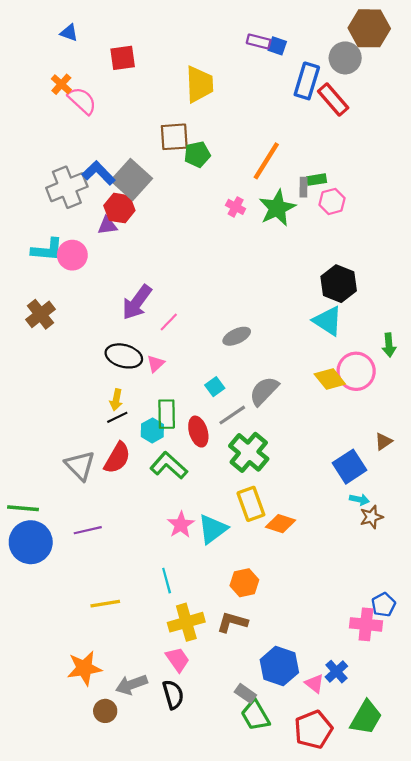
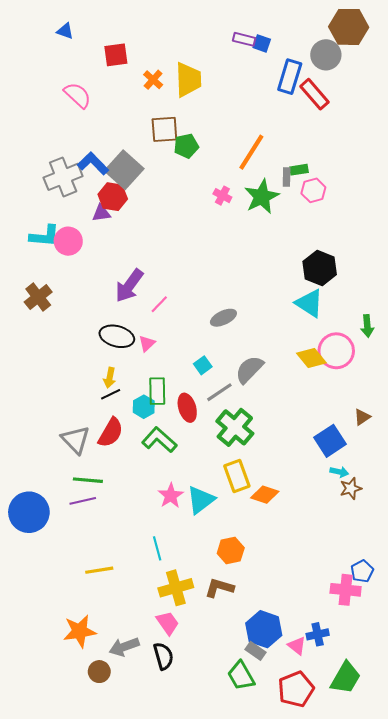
orange cross: (61, 84) -> (153, 80), moved
green line: (23, 508) -> (88, 480), moved
blue cross: (336, 672) -> (318, 634), turned 30
gray rectangle: (245, 693) -> (256, 651), moved

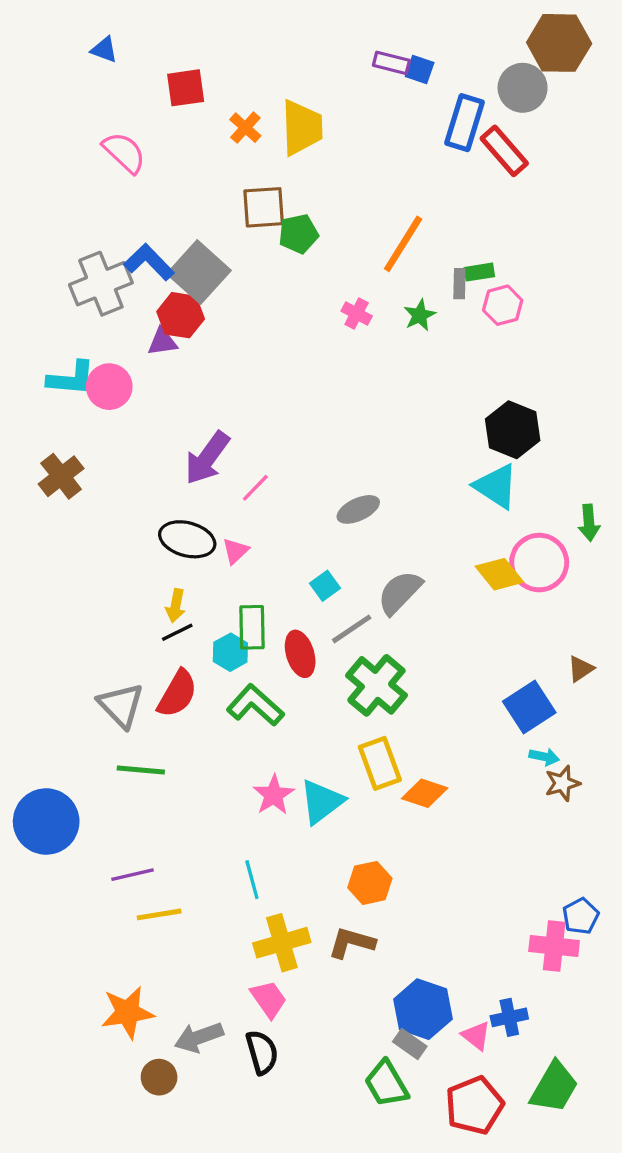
green star: (262, 197) -> (420, 315), size x0.6
purple line: (83, 501) -> (132, 875), moved

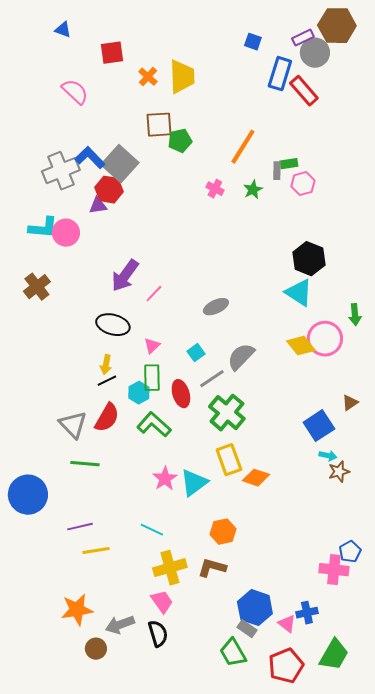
purple rectangle: (391, 63) -> (303, 38), moved, turned -40
pink triangle: (235, 551) -> (152, 346), moved
cyan line: (252, 880) -> (152, 530), turned -50

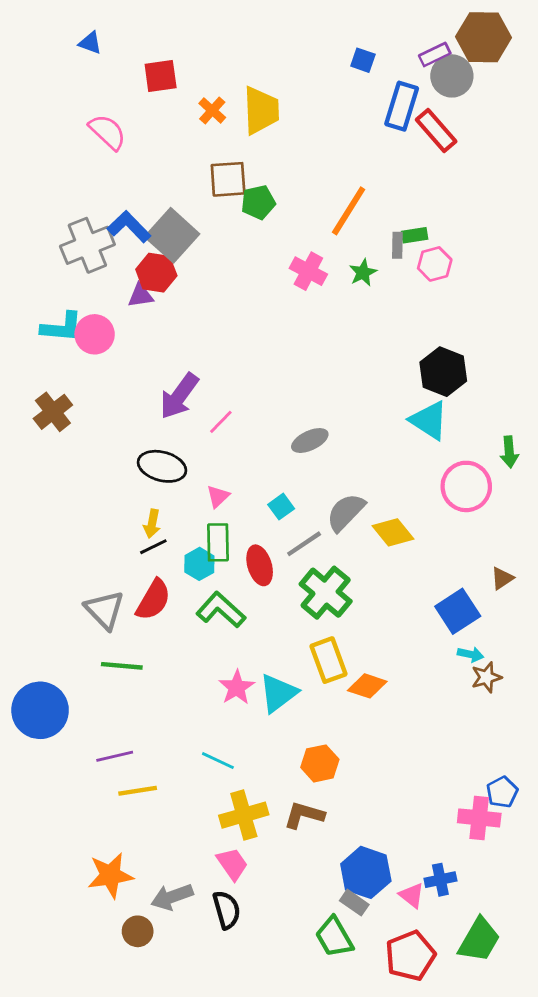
pink cross: (215, 189) -> (308, 271), size x1.4
yellow diamond: (301, 346) -> (393, 532), moved

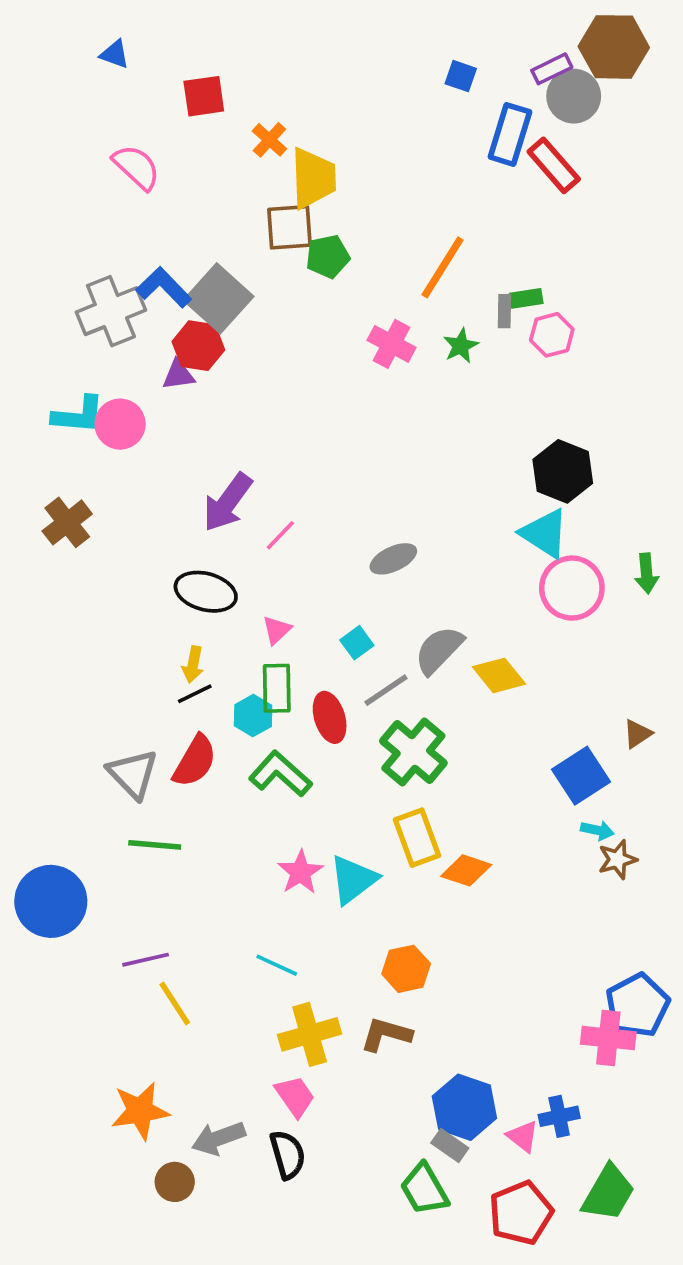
yellow trapezoid: (261, 110) -> (313, 178), moved
pink circle: (466, 486) -> (572, 588), moved
yellow line: (138, 791) -> (175, 1003), turned 66
blue pentagon: (502, 792) -> (637, 1005), size x1.6

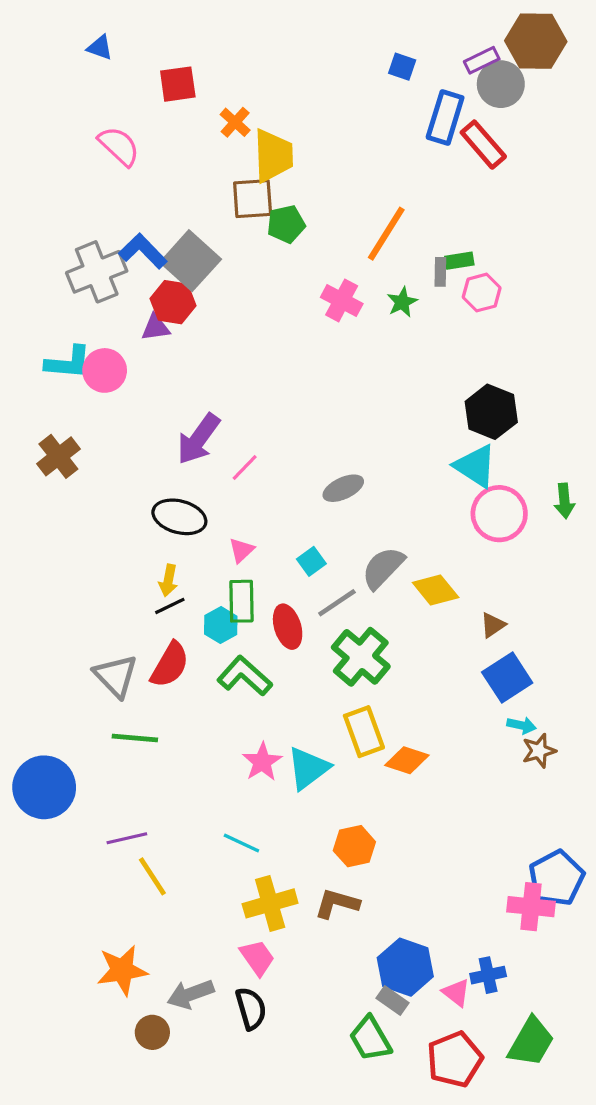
brown triangle: (637, 734) -> (493, 625), moved

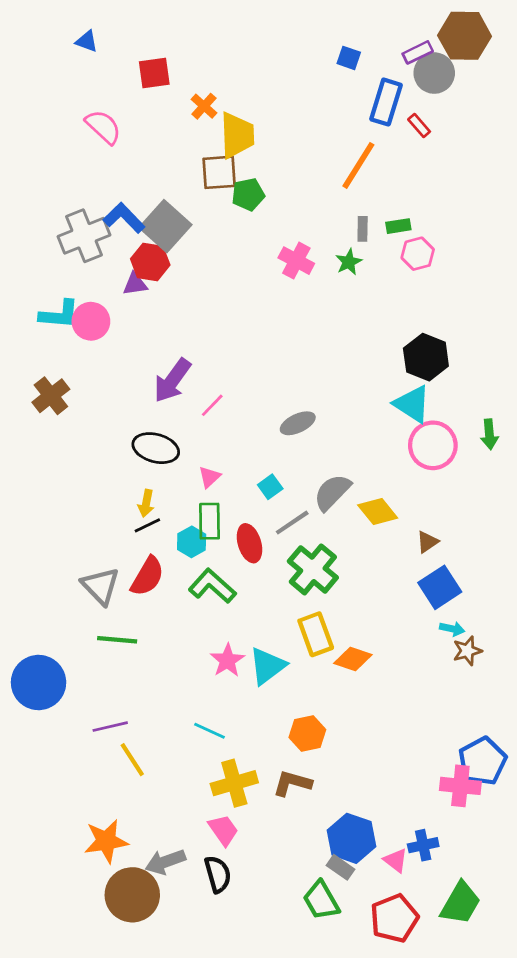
red rectangle: (483, 145) -> (419, 125), size x0.6
orange line: (386, 234) -> (358, 165), moved
gray rectangle: (440, 272) -> (363, 229), moved
brown circle: (152, 1032) -> (132, 895), size x1.8

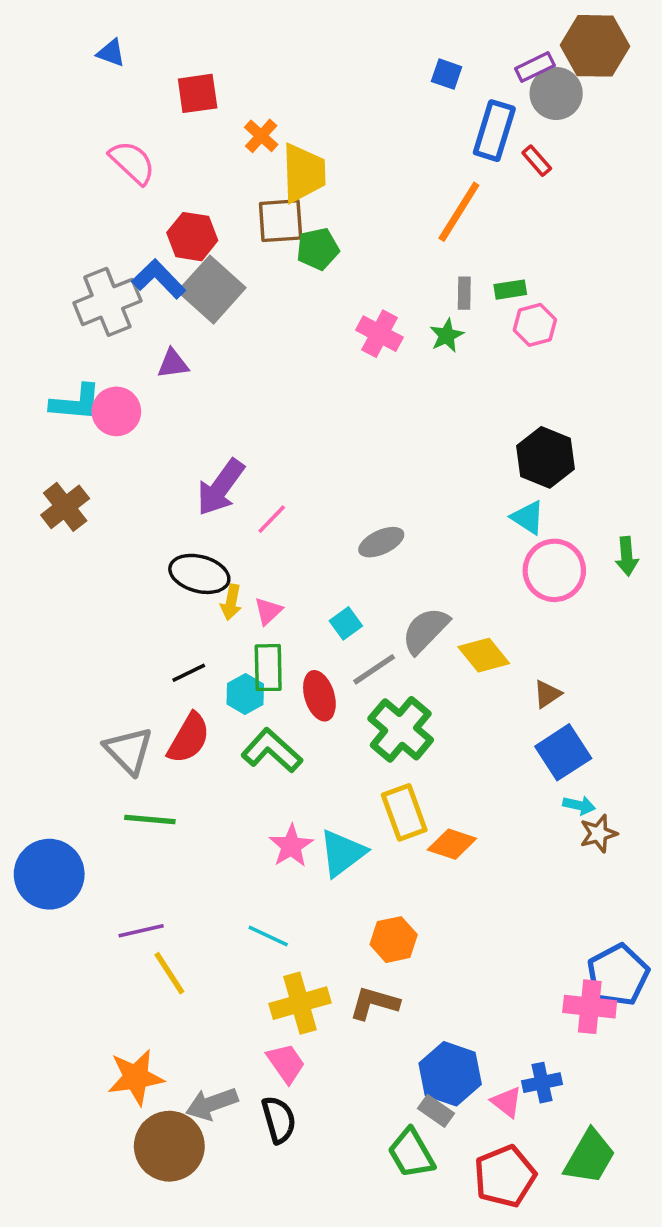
red hexagon: (150, 262) -> (192, 237), moved
cyan triangle: (412, 404) -> (528, 517), size x0.7
yellow arrow: (146, 503) -> (231, 602), moved

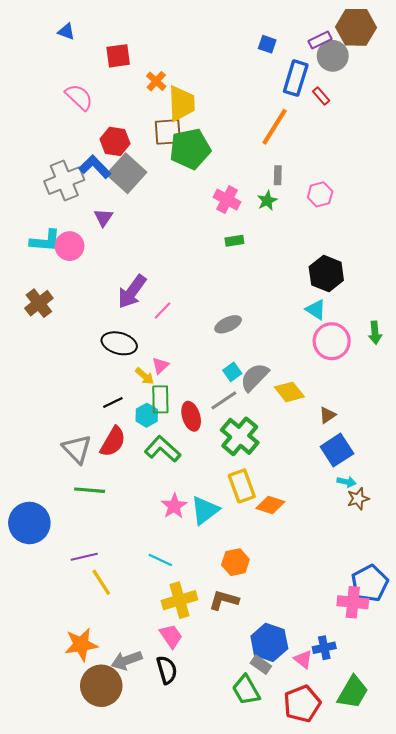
green pentagon: (318, 249) -> (190, 149), size x1.6
green rectangle: (510, 290) -> (234, 241), moved
purple triangle: (173, 364) -> (103, 218), turned -48
yellow arrow: (231, 602) -> (145, 376), moved, turned -60
cyan square: (346, 623) -> (232, 372), moved

